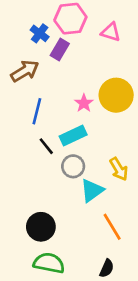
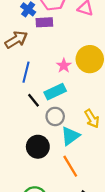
purple rectangle: (60, 50) -> (44, 22), turned 56
black circle: (41, 227) -> (38, 147), moved
orange line: (112, 227) -> (70, 166), moved

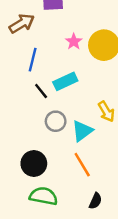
pink star: (64, 66) -> (74, 42), moved
gray circle: (55, 116) -> (56, 121), moved
black circle: (38, 147) -> (34, 163), moved

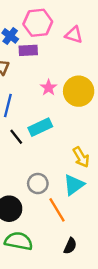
gray circle: (56, 121) -> (38, 184), moved
cyan triangle: (82, 131) -> (74, 185), moved

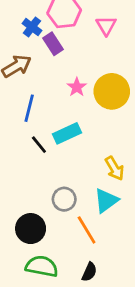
pink triangle: (74, 35) -> (106, 26), turned 42
purple rectangle: (28, 50) -> (53, 44), turned 60
black semicircle: (70, 246) -> (89, 272), moved

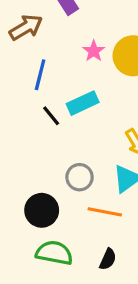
orange line: (87, 230) -> (105, 212), turned -48

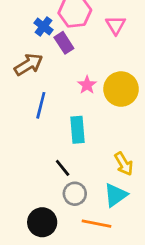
cyan rectangle: (83, 103) -> (78, 130), turned -70
black line: (51, 116) -> (63, 168), moved

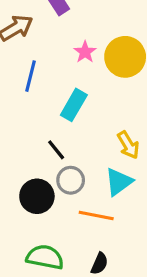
cyan rectangle: (78, 130) -> (74, 105), turned 35
black circle: (42, 222) -> (37, 196), moved

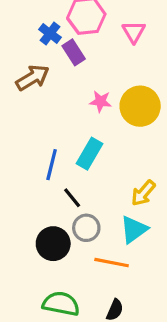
pink star: (85, 52) -> (101, 101), turned -30
blue line: (31, 76) -> (52, 165), moved
yellow arrow: (128, 145) -> (143, 193), turned 72

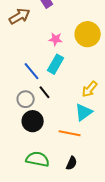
pink star: (101, 101) -> (56, 39), moved
blue line: (52, 165) -> (32, 71), turned -54
gray circle: (86, 228) -> (26, 99), moved

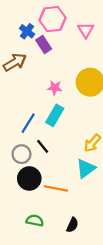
blue line: (32, 71) -> (28, 123), turned 72
orange line: (70, 133) -> (56, 188), moved
green semicircle: (38, 159) -> (35, 221), size x0.7

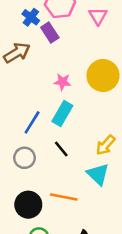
black line: (43, 146) -> (61, 149), moved
cyan triangle: (86, 169) -> (98, 174), turned -40
black circle: (29, 178) -> (28, 205), moved

